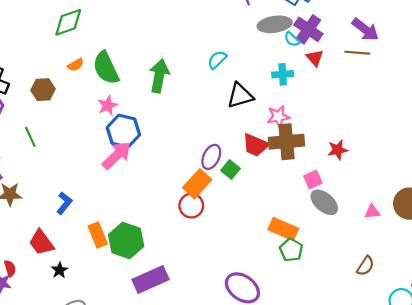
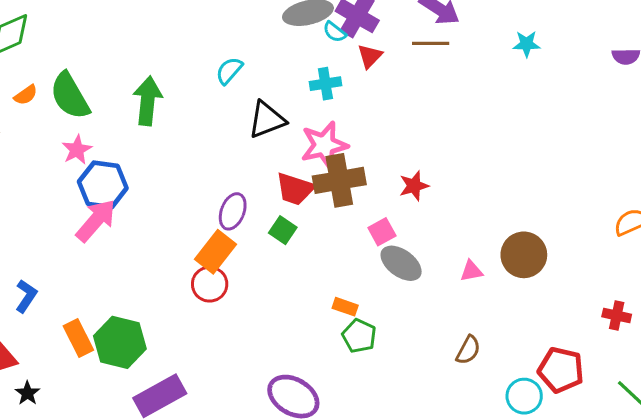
red triangle: (315, 58) -> (370, 56), turned 30
pink star: (278, 117) -> (324, 145), size x1.4
green square: (231, 169) -> (283, 230), moved
orange rectangle: (283, 229) -> (345, 307), size x0.6

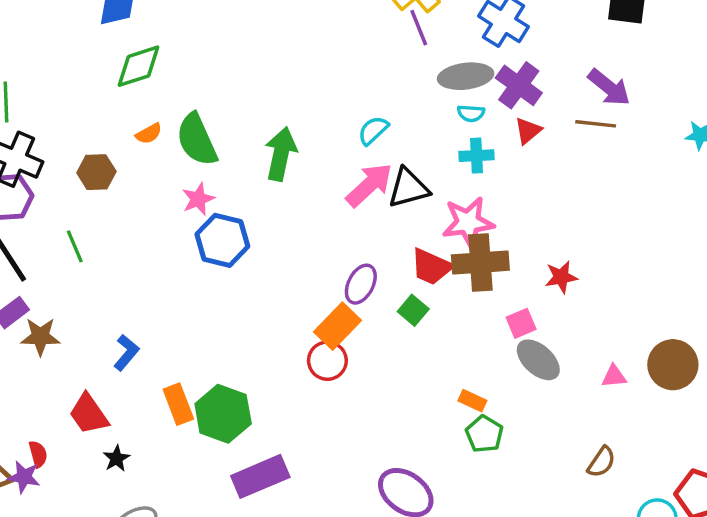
cyan semicircle: (335, 32) -> (471, 113), moved, turned -40
pink arrow: (96, 221) -> (369, 185), moved

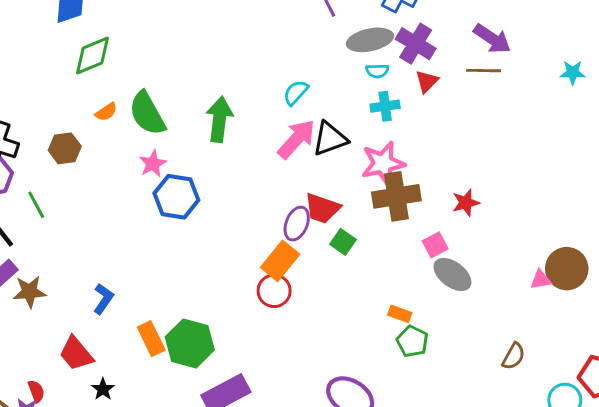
green line: (75, 246) -> (36, 205), moved
red trapezoid: (431, 267) -> (322, 208), moved
pink triangle: (614, 376) -> (541, 280), moved

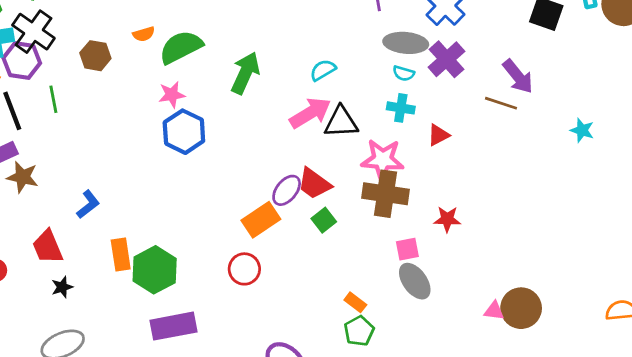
red triangle: (427, 81) -> (438, 135), moved
green semicircle: (147, 113) -> (181, 47), turned 75
red circle: (274, 291) -> (244, 269), moved

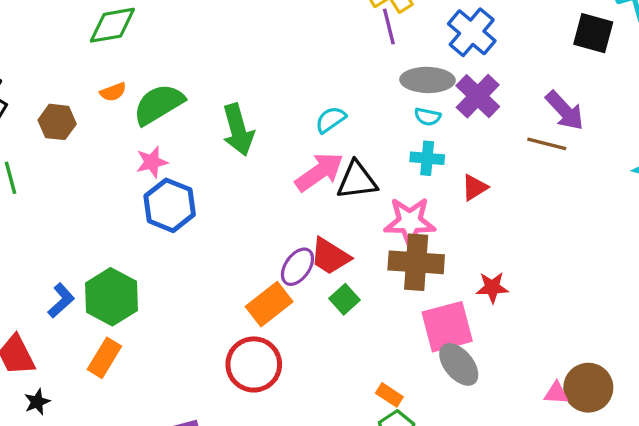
green arrow: (245, 73) -> (238, 130), turned 144
pink square: (407, 249) -> (447, 327), size x1.8
orange rectangle: (121, 255) -> (104, 358), turned 44
red circle: (244, 269) -> (254, 364), size x1.4
green hexagon: (155, 270) -> (111, 297), moved

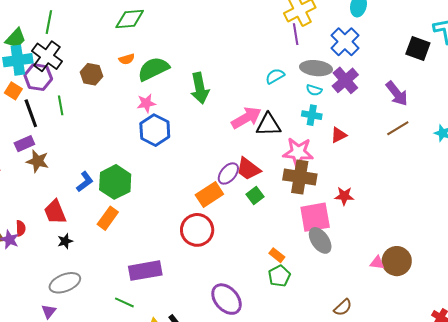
cyan semicircle: (331, 120) -> (275, 76), moved
brown line: (547, 144) -> (398, 128), moved, turned -50

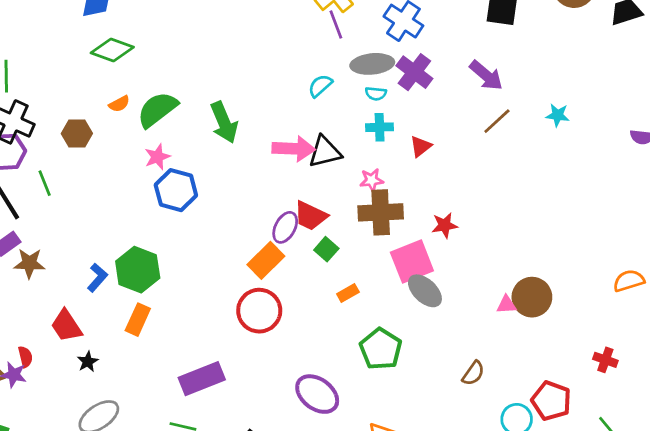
green diamond: (130, 19) -> (112, 50), turned 36
pink arrow: (246, 118) -> (294, 149), turned 44
pink star: (298, 152) -> (372, 180), size x0.6
orange rectangle: (277, 255) -> (348, 293), moved, turned -56
green pentagon: (279, 276) -> (381, 349), size x1.4

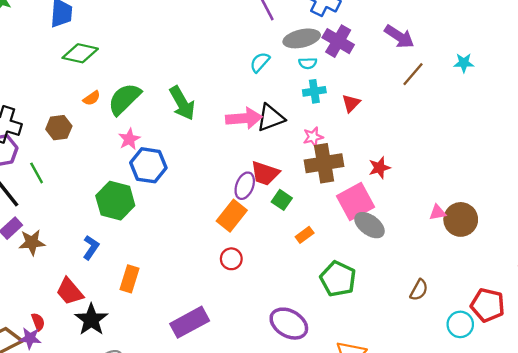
green hexagon: (138, 270) -> (115, 201), moved
pink triangle: (506, 305) -> (438, 212), moved
red circle: (259, 311) -> (231, 259), size x0.6
black star: (88, 362) -> (91, 320), size x1.8

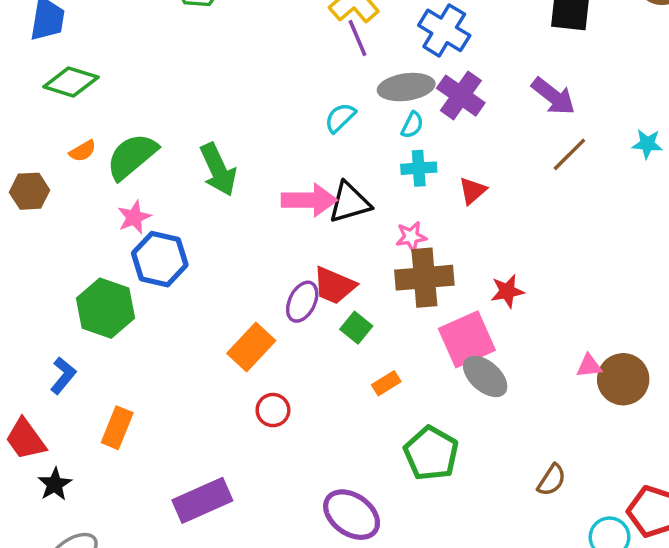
cyan semicircle: (308, 63) -> (412, 125), turned -66
orange rectangle: (232, 216) -> (251, 347), moved
black star: (91, 320) -> (55, 484), size x0.7

